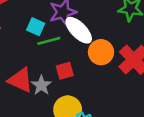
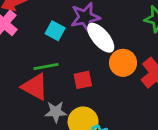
green line: (49, 41) -> (46, 66), moved
gray star: (41, 85) -> (56, 112), moved, turned 30

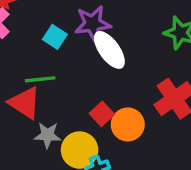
orange circle: (123, 63) -> (128, 124), moved
red square: (83, 80) -> (102, 114), moved, turned -36

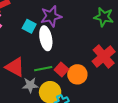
white ellipse: (109, 50) -> (46, 38), moved, turned 30
green line: (40, 79) -> (43, 69), moved

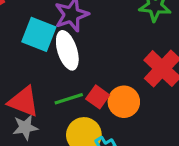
cyan square: (29, 26) -> (39, 34), size x1.5
gray star: (30, 85) -> (25, 127), moved

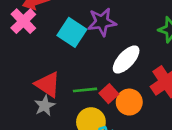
white ellipse: (67, 50) -> (126, 60), moved, turned 48
gray star: (25, 127) -> (45, 106), turned -30

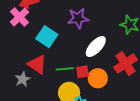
cyan square: (72, 32) -> (47, 37), moved
red square: (109, 94) -> (83, 72), turned 32
gray star: (45, 106) -> (23, 79), moved

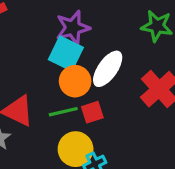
cyan square: (47, 37) -> (66, 54), moved
orange circle: (98, 78) -> (75, 81), moved

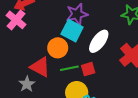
orange circle: (75, 81) -> (58, 48), moved

